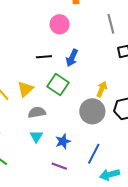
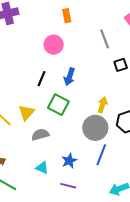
black line: (44, 57) -> (41, 79), turned -56
cyan triangle: (36, 136) -> (42, 168), moved, turned -32
blue line: (94, 154) -> (101, 155), moved

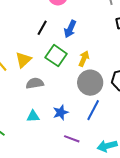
yellow arrow: (102, 105) -> (84, 59), moved
cyan triangle: (42, 168) -> (33, 116), turned -32
purple line: (68, 186) -> (72, 139), moved

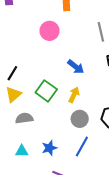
black line: (42, 28) -> (12, 73), moved
blue arrow: (70, 29) -> (76, 67), moved, turned -78
gray circle: (90, 83) -> (80, 119), size x0.7

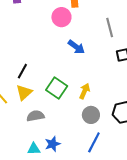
pink circle: (49, 31) -> (61, 17), moved
blue arrow: (76, 67) -> (76, 47), moved
blue star: (49, 148) -> (53, 144), moved

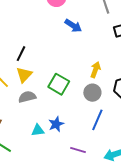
green square: (57, 88) -> (59, 84), moved
yellow arrow: (85, 91) -> (95, 70), moved
gray semicircle: (35, 116) -> (27, 97), moved

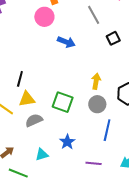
yellow triangle: (24, 75) -> (27, 99), turned 48
cyan triangle: (38, 130) -> (42, 155), moved

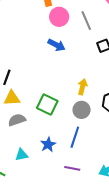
pink circle: (44, 17) -> (59, 17), moved
blue line: (107, 130) -> (75, 137), moved

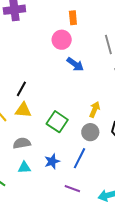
pink circle: (59, 17) -> (62, 40), moved
gray semicircle: (17, 120) -> (22, 143), moved

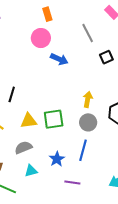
yellow triangle: (23, 110) -> (29, 121), moved
green square: (57, 122) -> (54, 119), turned -30
purple line: (72, 189) -> (72, 182), moved

